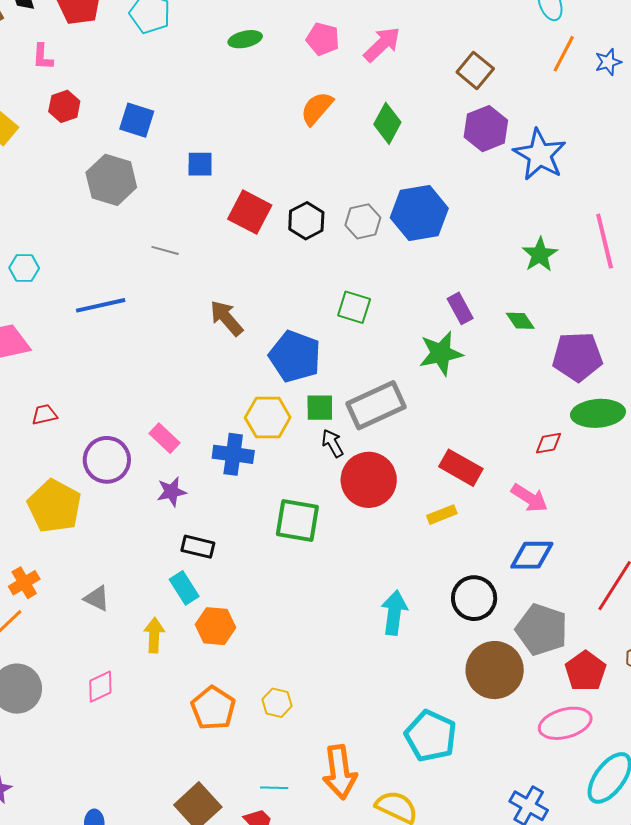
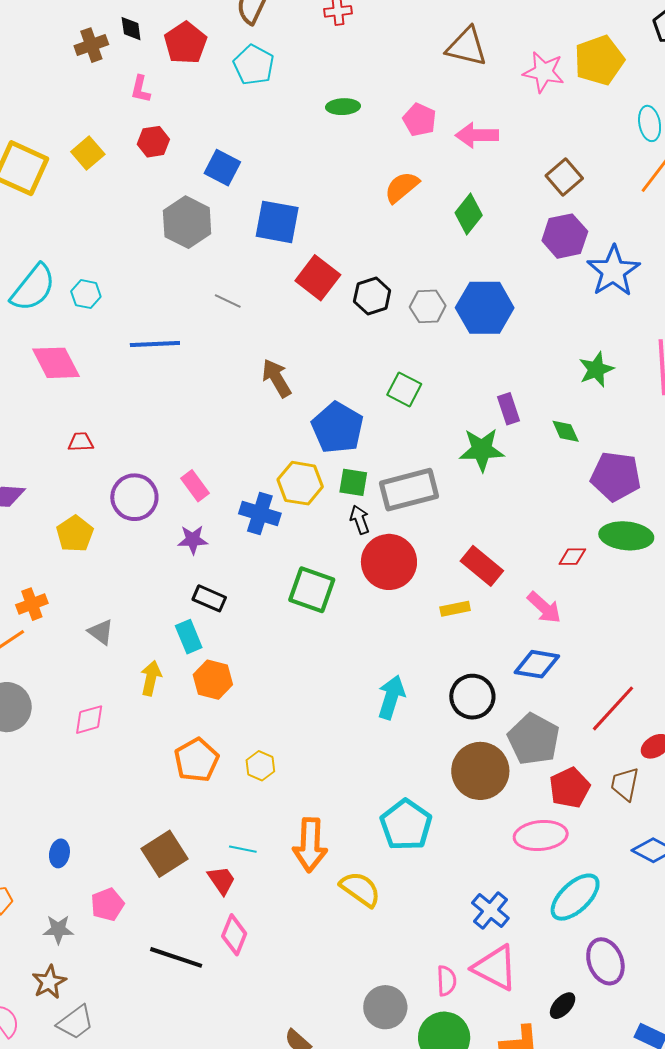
pink arrow: (382, 44) -> (477, 135), turned -147
blue square: (200, 164) -> (277, 222), size x1.6
yellow pentagon: (54, 506) -> (75, 534), size x0.7

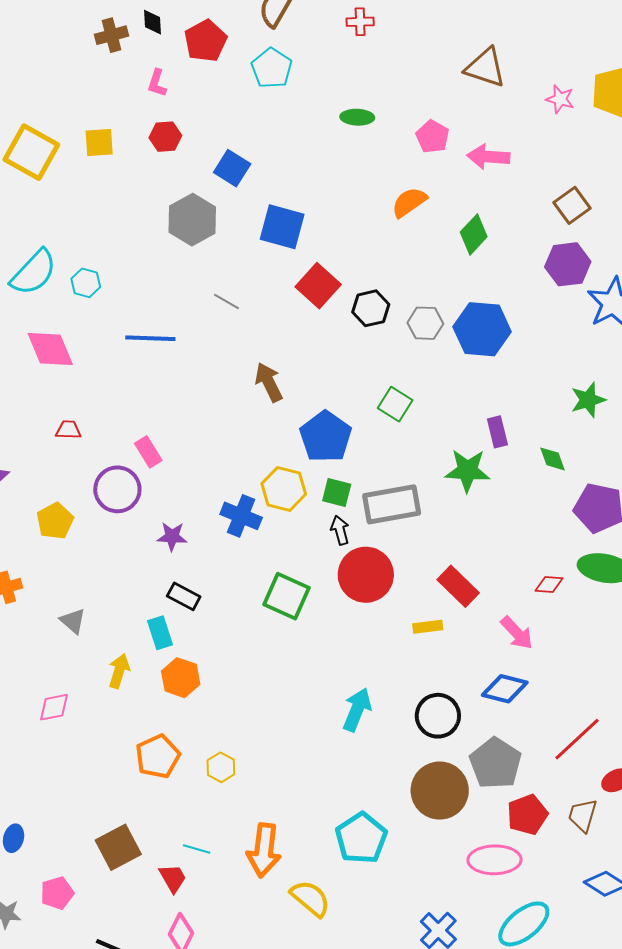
pink star: (544, 72) -> (560, 99), size x0.7
yellow square: (88, 153) -> (99, 142), turned 32
pink rectangle: (195, 486) -> (148, 452), moved

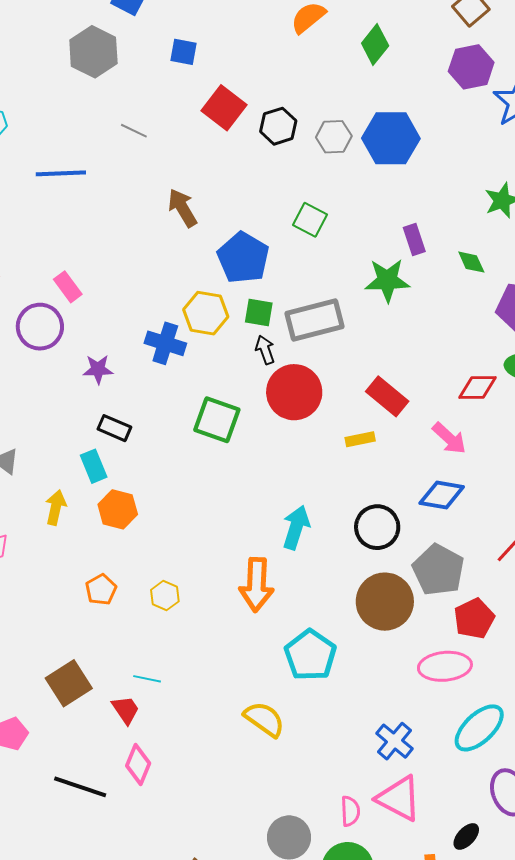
blue square: (282, 227) -> (184, 52), size x0.6
red diamond: (549, 584) -> (478, 388), size x1.4
orange pentagon: (158, 756) -> (101, 590), size x0.7
orange arrow: (264, 850) -> (256, 585), moved

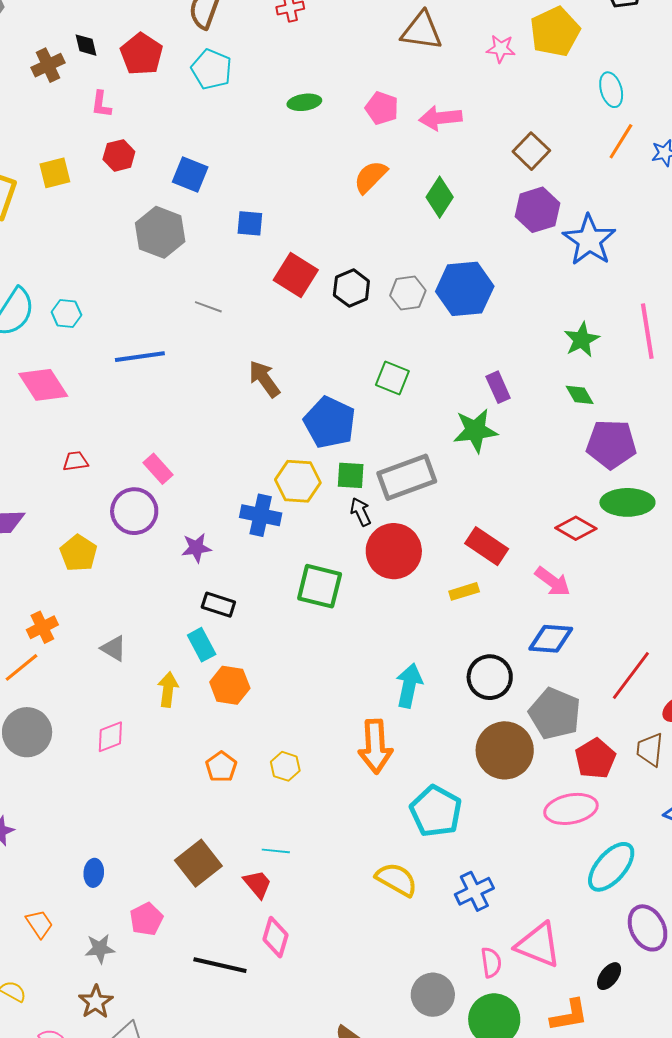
green diamond: (471, 262) -> (580, 395), moved
red diamond: (478, 388) -> (576, 528), turned 36
blue cross: (394, 741) -> (474, 891), moved, turned 30

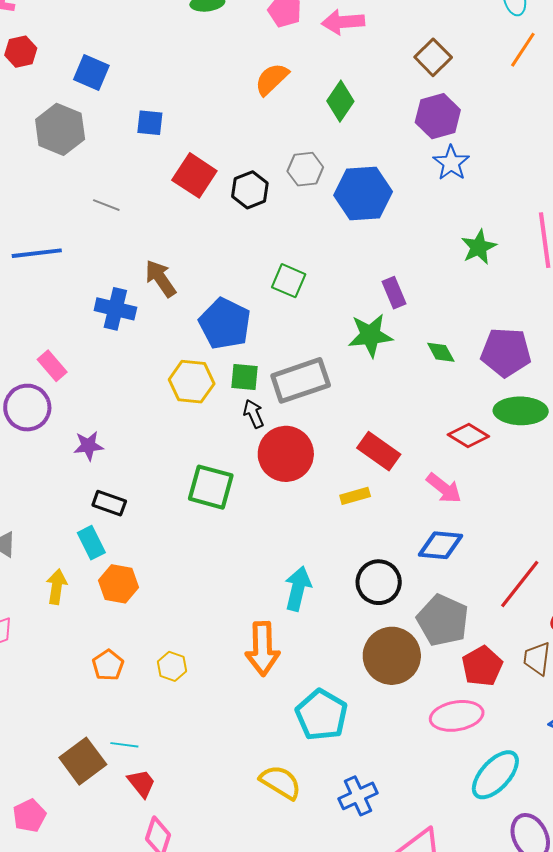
blue star: (589, 240) -> (451, 163), moved, size x0.7
gray hexagon: (408, 293) -> (305, 169), moved
green diamond: (580, 395) -> (441, 352), moved
blue cross: (261, 515) -> (115, 309), moved
cyan line: (276, 851) -> (124, 745), moved

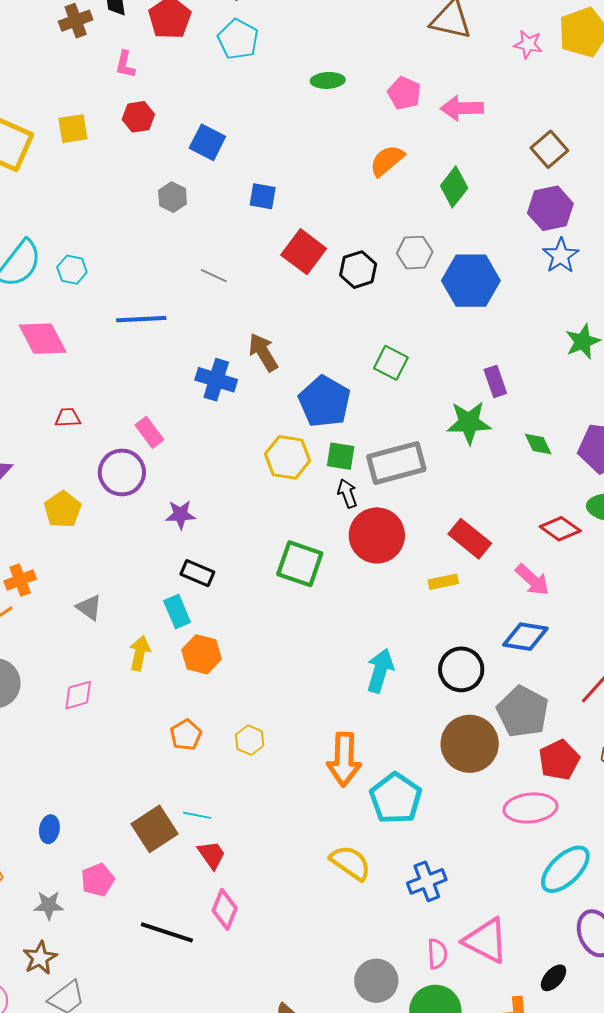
gray hexagon: (60, 129) -> (173, 197), size x0.6
orange arrow: (263, 649) -> (344, 759), moved

